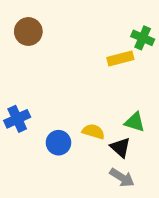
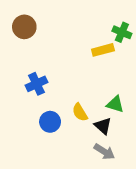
blue cross: (17, 119) -> (36, 84), moved
yellow semicircle: (93, 132) -> (80, 112), turned -138

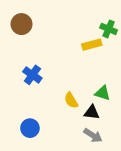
blue cross: (36, 84) -> (32, 75), turned -30
blue circle: (50, 122) -> (30, 128), moved
black triangle: (103, 126) -> (92, 112), turned -35

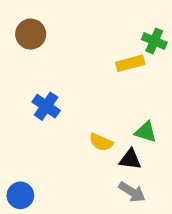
yellow semicircle: (71, 100) -> (101, 142), turned -35
blue circle: (30, 128) -> (20, 195), moved

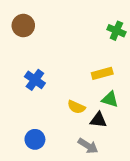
yellow rectangle: (130, 63) -> (102, 73), moved
gray arrow: (132, 192) -> (88, 146), moved
blue circle: (20, 195) -> (35, 139), moved

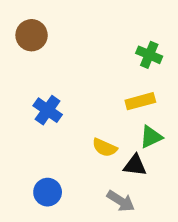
green cross: (116, 31) -> (149, 55), moved
green triangle: (110, 99) -> (151, 137), turned -42

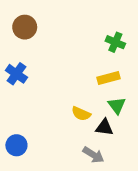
blue cross: (48, 110) -> (16, 74), moved
green triangle: (151, 137) -> (117, 105), turned -42
blue circle: (48, 192) -> (16, 145), moved

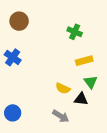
green cross: (115, 42) -> (75, 32), moved
gray arrow: (93, 155) -> (61, 116), moved

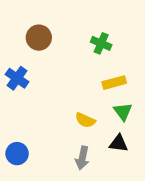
brown circle: (19, 21) -> (39, 38), moved
black triangle: (81, 99) -> (119, 143), moved
gray arrow: (61, 116) -> (82, 158), turned 70

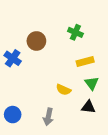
brown circle: (39, 38) -> (36, 41), moved
gray arrow: (82, 158) -> (48, 117), moved

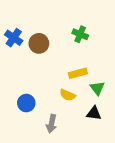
blue cross: (13, 58) -> (14, 38), moved
yellow rectangle: (85, 62) -> (78, 73), moved
blue circle: (13, 115) -> (26, 103), moved

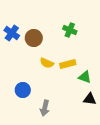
green triangle: (97, 88) -> (85, 77), turned -32
yellow semicircle: (68, 95) -> (47, 63), moved
black triangle: (94, 113) -> (90, 99), moved

